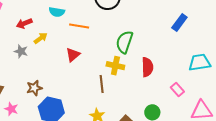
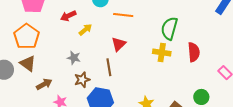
gray star: (21, 51) -> (74, 58), moved
brown line: (102, 84) -> (109, 67), moved

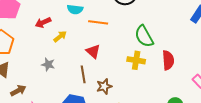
green semicircle: (169, 28) -> (144, 36), turned -45
red triangle: (119, 44) -> (93, 51), turned -35
brown star: (82, 80) -> (104, 86), moved

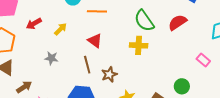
red arrow: (43, 22) -> (34, 24), moved
red semicircle: (168, 60) -> (177, 22), moved, turned -114

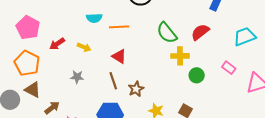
yellow arrow: (61, 29) -> (84, 47), turned 72
yellow cross: (139, 45) -> (180, 56), moved
green circle: (182, 86) -> (197, 75), moved

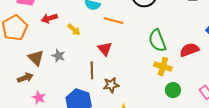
brown triangle: (33, 90) -> (36, 58), moved

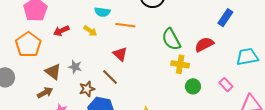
yellow arrow: (74, 30) -> (90, 31), moved
brown line: (92, 70) -> (110, 77), turned -36
brown star: (111, 85) -> (87, 89), moved

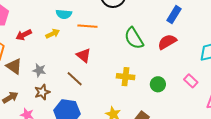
blue rectangle: (225, 18) -> (174, 15), moved
yellow arrow: (90, 31) -> (53, 34), turned -56
yellow cross: (180, 64) -> (126, 77), moved
brown triangle: (53, 72) -> (14, 66), moved
brown star: (87, 89) -> (42, 92), moved

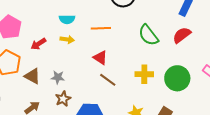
cyan semicircle: (64, 14) -> (67, 19), moved
yellow arrow: (53, 34) -> (67, 39), turned 40
brown line: (75, 79) -> (108, 80), moved
green circle: (158, 84) -> (177, 78), size x1.6

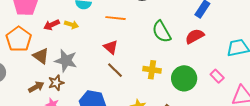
yellow arrow: (67, 39) -> (72, 25), moved
gray star: (58, 77) -> (66, 61), size x1.6
brown star: (63, 99) -> (56, 83), moved

